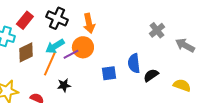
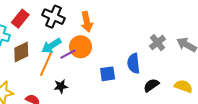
gray cross: (157, 30) -> (157, 43), moved
black semicircle: (151, 75) -> (151, 85), moved

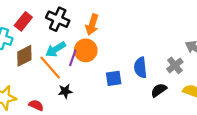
orange arrow: (87, 22) -> (92, 25), turned 30
gray cross: (157, 43) -> (175, 65), moved
purple line: (68, 54) -> (73, 58), turned -42
orange line: (46, 63) -> (50, 68), turned -65

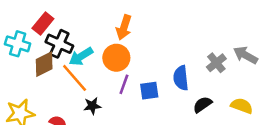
black cross: (58, 19) -> (59, 44), moved
purple line: (73, 58) -> (124, 84), moved
gray cross: (175, 65) -> (216, 63), moved

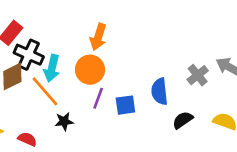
cyan arrow: (81, 56) -> (52, 68), turned -45

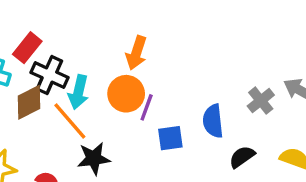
purple line: (98, 98) -> (147, 107), moved
black star: (64, 121) -> (94, 158), size x1.4

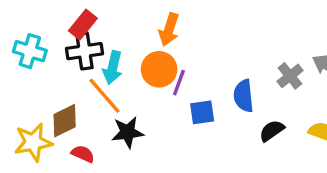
red rectangle: (27, 48) -> (83, 25), moved
black cross: (49, 75) -> (84, 51), turned -32
brown diamond: (29, 102) -> (65, 121), moved

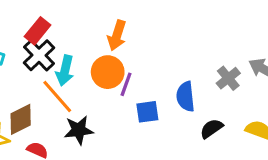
black cross: (84, 51) -> (39, 55), turned -36

